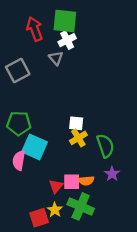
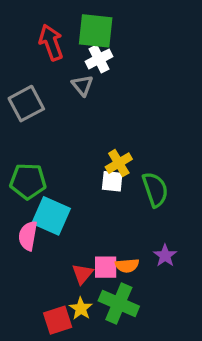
yellow cross: (78, 138) -> (119, 163), moved
green semicircle: (105, 146) -> (155, 190), moved

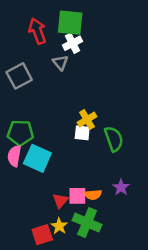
pink semicircle: (28, 236) -> (14, 156), moved

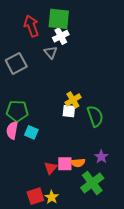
cyan square: (37, 158) -> (31, 132), size x0.6
green cross: (87, 223) -> (92, 183), moved, turned 30
yellow star: (59, 226) -> (52, 197), moved

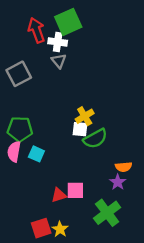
green square: (59, 19) -> (68, 22), turned -30
white cross: (61, 36) -> (58, 42), moved, turned 35
green semicircle: (95, 116) -> (95, 139), moved, turned 80
orange semicircle: (78, 163) -> (124, 167), moved
red triangle: (51, 168) -> (59, 195), turned 32

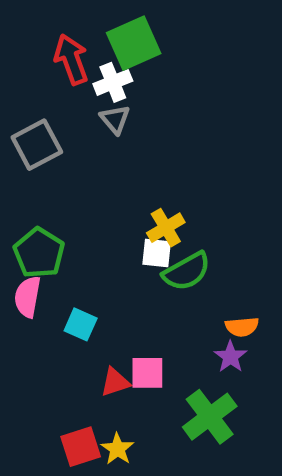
white cross: (58, 42) -> (113, 82), turned -30
green pentagon: (20, 129) -> (39, 253), turned 30
cyan square: (36, 154) -> (81, 324), moved

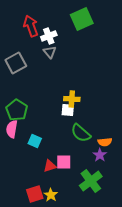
green square: (134, 43) -> (82, 19), moved
yellow cross: (166, 228) -> (72, 99), turned 35
green semicircle: (187, 271) -> (81, 133), moved, turned 70

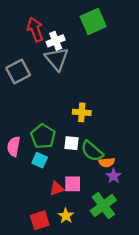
gray triangle: (50, 52) -> (57, 59), size x1.6
green pentagon: (17, 110) -> (43, 136), moved
white square: (68, 110) -> (72, 143), moved
orange semicircle: (105, 142) -> (107, 162), moved
yellow star: (51, 195) -> (66, 216), moved

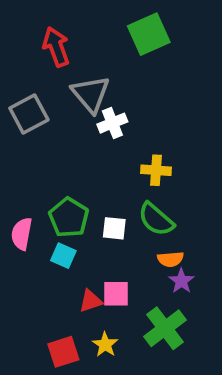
white cross: (56, 41) -> (112, 123), moved
yellow cross: (82, 112) -> (156, 170), moved
green semicircle: (92, 151) -> (156, 219), moved

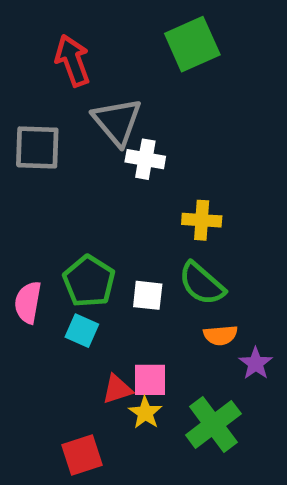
gray square: (29, 114) -> (37, 147), turned 30
white cross: (112, 123) -> (145, 159), turned 32
purple star: (181, 281) -> (256, 363), moved
yellow star: (105, 345) -> (145, 413), moved

